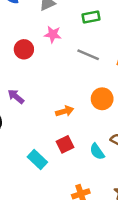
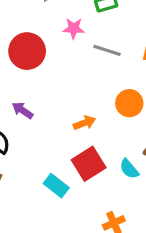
pink star: (53, 34) -> (74, 28), moved
red circle: (24, 49) -> (27, 51), size x1.5
red square: (65, 144) -> (89, 164), size x1.5

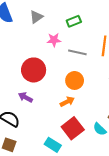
red circle: (27, 51) -> (34, 70), moved
orange circle: (129, 103) -> (75, 80), moved

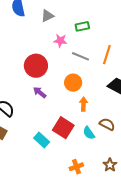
purple arrow: (26, 97) -> (40, 92), moved
orange arrow: (67, 102) -> (83, 104), moved, turned -72
red square: (73, 128) -> (63, 128), turned -30

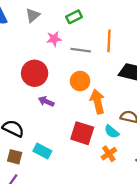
orange arrow: (83, 104) -> (98, 102), size x1.5
cyan rectangle: (42, 140) -> (42, 151), moved
orange cross: (76, 167) -> (109, 154), moved

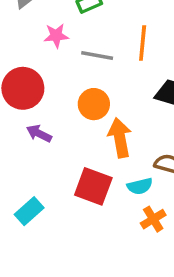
cyan semicircle: (112, 132) -> (140, 186), turned -56
cyan rectangle: (42, 151) -> (29, 211), turned -72
orange cross: (109, 154) -> (153, 219), moved

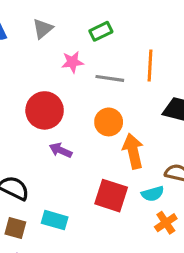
cyan rectangle: (29, 211) -> (55, 220), turned 60

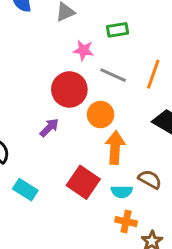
red circle: (45, 110) -> (69, 89), moved
purple arrow: (61, 150) -> (49, 128), turned 95
orange cross: (166, 223) -> (126, 222), turned 30

